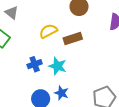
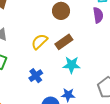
cyan star: (58, 66) -> (71, 65), moved

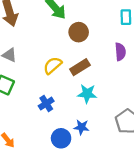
purple semicircle: (98, 15) -> (120, 52), moved

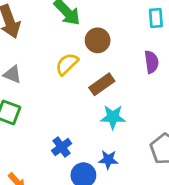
yellow semicircle: (53, 65) -> (67, 64), moved
blue cross: (46, 104) -> (62, 147), moved

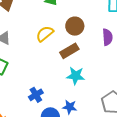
brown circle: (98, 40) -> (75, 26), moved

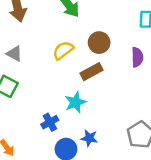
cyan star: (76, 76) -> (75, 102), moved, turned -30

